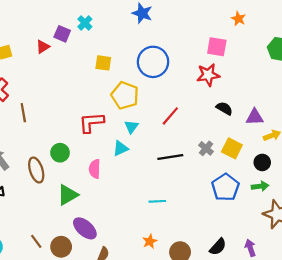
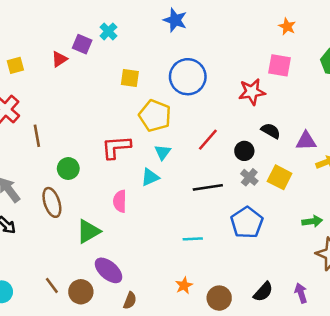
pink square: (217, 47) -> (280, 65), moved
green circle: (60, 153) -> (68, 169), moved
black circle: (262, 162) -> (244, 151), moved
blue pentagon: (225, 187) -> (247, 223), moved

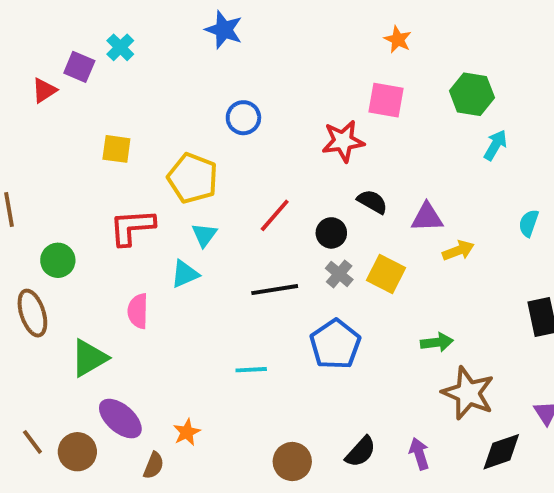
blue circle: (188, 77) -> (243, 118), size x0.6
yellow square: (130, 78) -> (116, 149), moved
orange star: (184, 285) -> (187, 432), moved

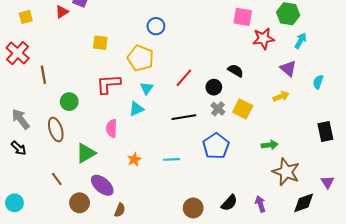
blue circle: (243, 118) -> (156, 26), moved
red star: (343, 141) -> (263, 39), moved
purple triangle: (427, 217) -> (288, 69), moved, turned 42
orange star: (187, 432) -> (134, 159), moved
brown line: (32, 442) -> (57, 179), moved

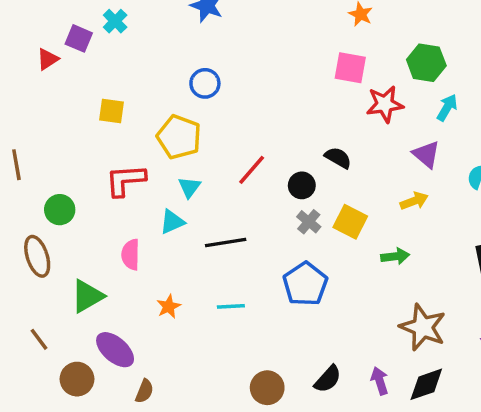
black line: (184, 117) -> (226, 242), moved
green arrow: (270, 145) -> (395, 256), moved
black diamond: (304, 203) -> (426, 384), moved

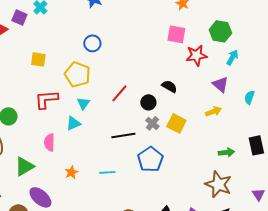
black line: (226, 242) -> (123, 135), moved
green arrow: (395, 256) -> (226, 152), moved

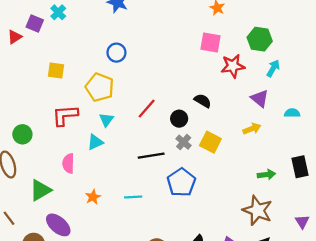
cyan semicircle: (249, 97) -> (292, 113), turned 72

